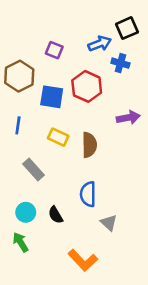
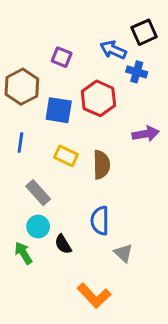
blue arrow: (100, 44) -> (113, 50), turned -135
cyan circle: (26, 212) -> (38, 226), moved
green arrow: (21, 242) -> (23, 253), moved

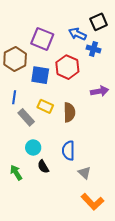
purple square: (62, 57) -> (42, 39), size x1.6
gray rectangle: (38, 193) -> (26, 117), moved
cyan circle: (38, 226) -> (33, 148), moved
orange L-shape: (94, 296) -> (92, 202), moved

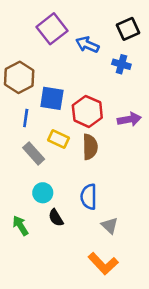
blue arrow: (77, 34) -> (87, 45), moved
purple square: (42, 39) -> (52, 29), moved, turned 30
red hexagon: (67, 67) -> (87, 111), moved
blue line: (14, 97) -> (26, 118), moved
orange L-shape: (92, 202) -> (103, 264), moved

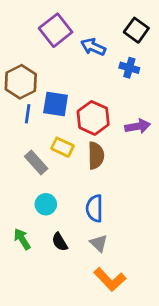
black square: (128, 29) -> (136, 30), turned -30
blue line: (26, 118) -> (28, 114), moved
black semicircle: (56, 218) -> (60, 242), moved
gray triangle: (110, 226) -> (99, 243), moved

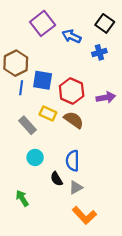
blue cross: (129, 68) -> (99, 52), turned -32
brown semicircle: (96, 156) -> (74, 120), turned -54
green arrow: (22, 239) -> (22, 198), moved
black semicircle: (60, 242) -> (56, 179), moved
gray triangle: (99, 243) -> (76, 187), turned 48

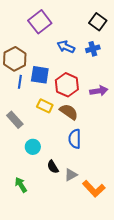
blue arrow: (72, 36) -> (66, 47), moved
gray rectangle: (28, 125) -> (15, 120), moved
blue semicircle: (73, 161) -> (75, 139), moved
orange L-shape: (84, 215) -> (94, 189), moved

